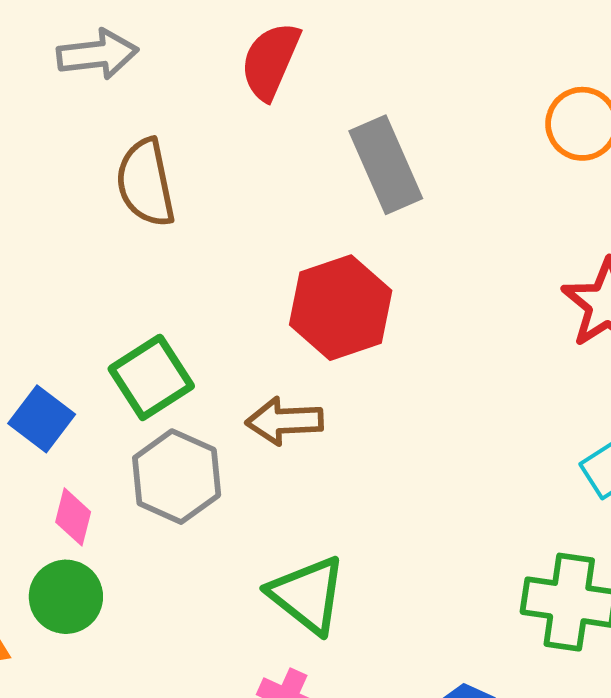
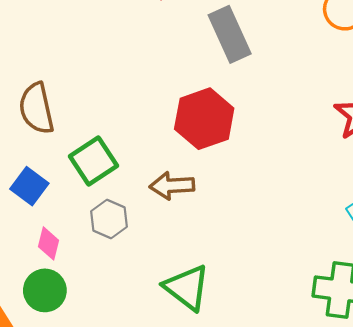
brown semicircle: (146, 183) -> (36, 108), moved
gray hexagon: (177, 477) -> (109, 219), size x0.7

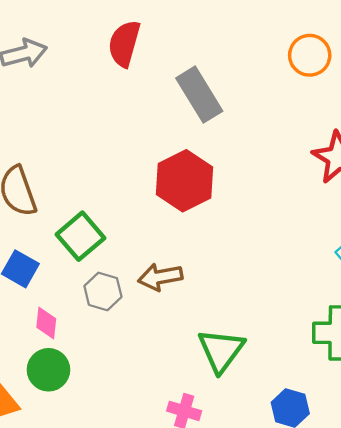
brown arrow: (172, 186) -> (160, 277), moved
green triangle: (187, 288) -> (221, 350), moved, turned 36

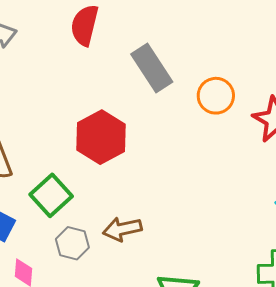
orange circle: (310, 55) -> (216, 96), moved
red hexagon: (184, 181) -> (101, 137), moved

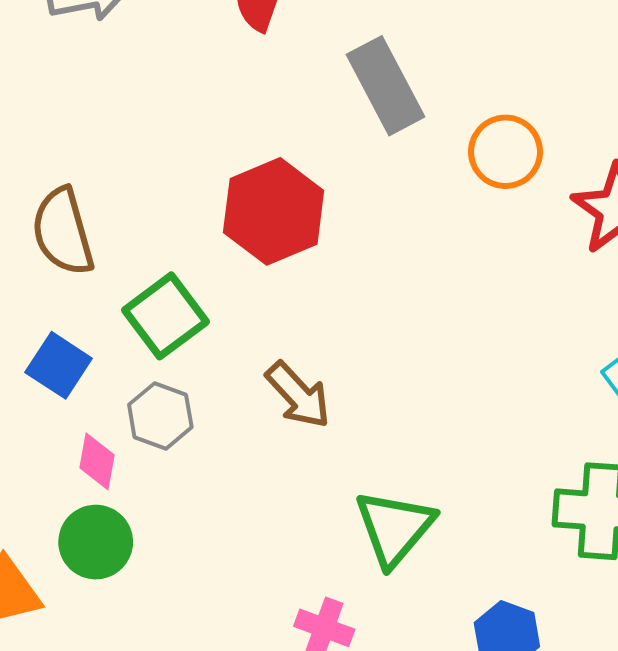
brown arrow: (122, 229) -> (298, 395), turned -126
gray hexagon: (72, 243) -> (160, 416), moved

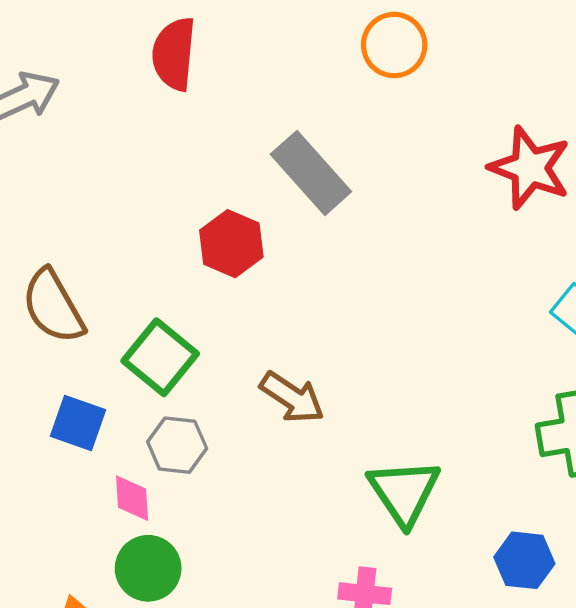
gray rectangle: (385, 86) -> (311, 173), moved
orange circle: (506, 152) -> (394, 45), moved
red hexagon: (274, 211) -> (231, 244), size x0.7

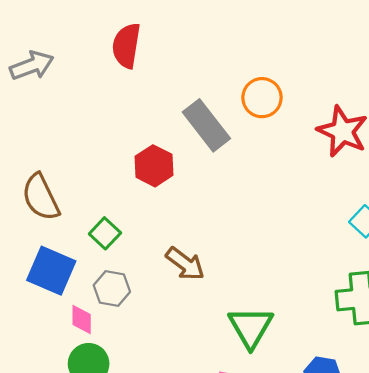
orange circle: (394, 45) -> (262, 98), moved
green square: (160, 357) -> (105, 233), size x0.7
blue square: (78, 423) -> (51, 271), size x1.4

